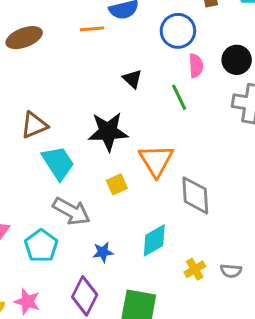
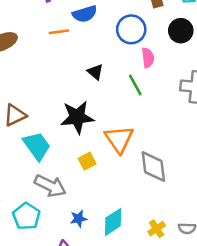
black circle: (237, 60) -> (181, 31), moved
cyan diamond: (154, 240) -> (113, 222), moved

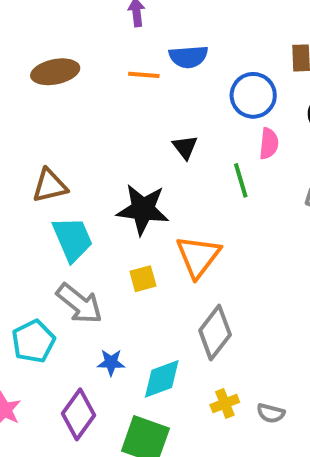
gray diamond: (153, 167) -> (215, 332), moved, turned 32

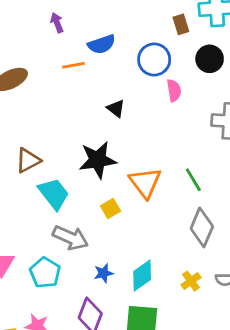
green line: (241, 180) -> (193, 180), moved
gray diamond: (215, 332) -> (202, 227), moved

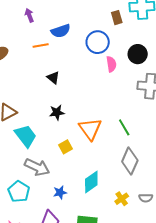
black circle: (210, 59) -> (138, 54), moved
black triangle: (116, 108) -> (53, 78), moved
black star: (98, 160) -> (57, 112), size x0.6
cyan diamond: (142, 275) -> (91, 182), moved

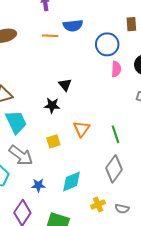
black triangle: (53, 78) -> (65, 85), moved
orange triangle: (90, 129) -> (82, 129), size x0.7

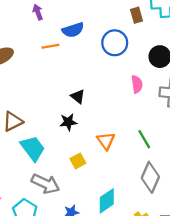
pink semicircle: (116, 69) -> (137, 84), moved

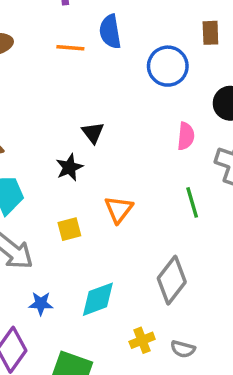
blue semicircle: (73, 30) -> (110, 32), turned 85
black star: (68, 122) -> (69, 167), turned -30
green line: (144, 139) -> (192, 202), moved

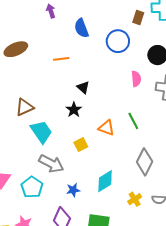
brown rectangle: (210, 33) -> (138, 17), turned 32
orange line: (70, 48) -> (61, 59), moved
green line: (192, 202) -> (133, 121), moved
orange triangle: (119, 209) -> (106, 128), turned -36

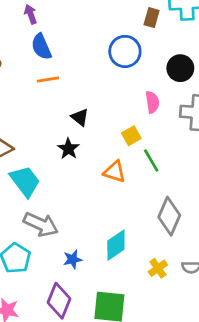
blue semicircle: (81, 28) -> (41, 47), moved
yellow square: (81, 145) -> (131, 136), moved

